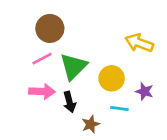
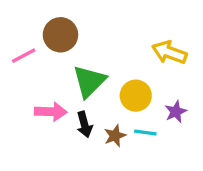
pink line: (42, 59) -> (24, 56), moved
purple star: (144, 91) -> (176, 112), turned 30
brown star: (91, 124) -> (115, 136), moved

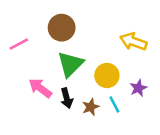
brown circle: (60, 35) -> (62, 28), moved
pink arrow: (51, 112) -> (40, 88), turned -145
cyan line: (145, 132) -> (114, 104), turned 54

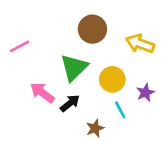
brown circle: (62, 28) -> (92, 29), moved
black arrow: (67, 98) -> (70, 103), turned -114
brown star: (91, 107) -> (95, 128), moved

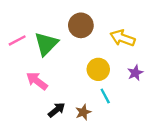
green triangle: (74, 67) -> (46, 44), moved
purple star: (145, 93) -> (135, 73), moved
black arrow: (70, 103) -> (57, 110), moved

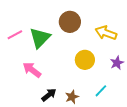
cyan line: (105, 96) -> (101, 91), moved, turned 72

